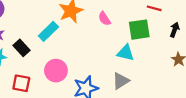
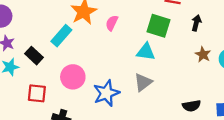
pink semicircle: (104, 19) -> (112, 23), moved, turned 64
green square: (139, 30) -> (159, 26), turned 30

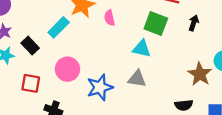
pink semicircle: (112, 23) -> (110, 18), turned -42
brown star: (203, 54) -> (200, 74), moved, size x1.5
gray triangle: (143, 82) -> (137, 79), turned 42

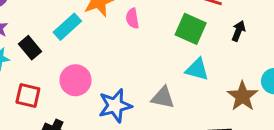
cyan triangle: (142, 49) -> (197, 69), moved

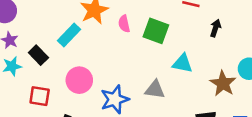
green square: (191, 29) -> (156, 31), moved

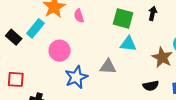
green square: (156, 31) -> (123, 18), moved
black rectangle: (38, 55) -> (14, 37), moved
pink circle: (79, 80) -> (60, 51), moved

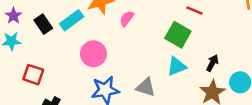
black arrow: (153, 13) -> (212, 63), moved
pink semicircle: (79, 16) -> (127, 19), turned 40
cyan triangle: (128, 44) -> (177, 66), turned -42

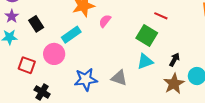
cyan rectangle: (72, 20) -> (71, 35), moved
pink circle: (93, 54) -> (54, 54), moved

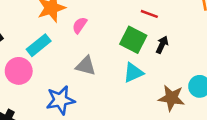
black arrow: (174, 60) -> (162, 45), moved
gray triangle: (119, 78) -> (86, 66), moved
brown star: (174, 84) -> (171, 98), turned -30

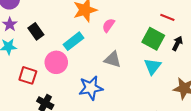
cyan triangle: (133, 73) -> (153, 66), turned -30

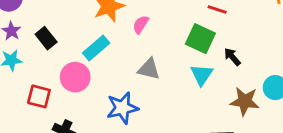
black arrow: (177, 43) -> (232, 57), moved, turned -64

